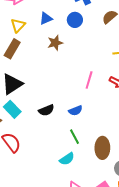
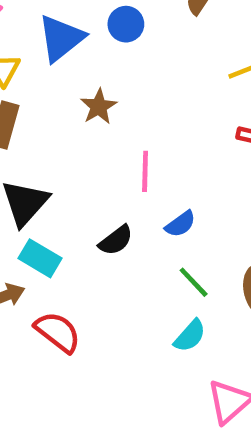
blue triangle: (46, 19) -> (61, 38), size x1.6
brown star: (55, 43) -> (99, 107), moved
pink line: (89, 80) -> (145, 171), moved

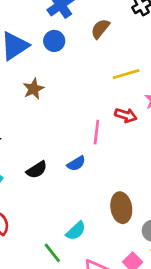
pink line: (145, 171) -> (96, 132), moved
green line: (194, 282) -> (52, 253), moved

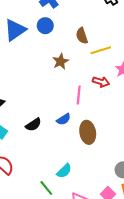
brown semicircle: (100, 29) -> (82, 36), moved, turned -56
brown star: (33, 89) -> (60, 61), moved
brown ellipse: (121, 208) -> (88, 132), moved

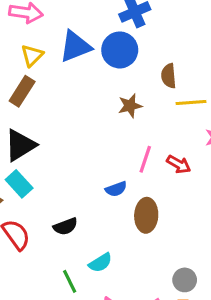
blue circle: (45, 26) -> (120, 50), size x1.5
red arrow: (101, 82) -> (179, 164), moved
black semicircle: (33, 125) -> (65, 226), moved

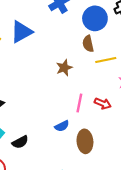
blue circle: (120, 50) -> (95, 18), moved
black semicircle: (65, 226) -> (20, 142), moved

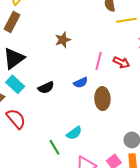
brown star: (64, 68) -> (63, 40), moved
black semicircle: (20, 142) -> (46, 88), moved

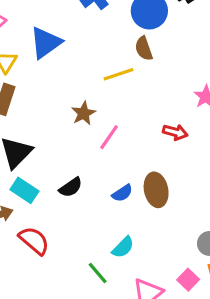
yellow line: (126, 20) -> (118, 74), moved
pink line: (99, 61) -> (109, 137), moved, turned 30
blue semicircle: (81, 83) -> (122, 193), moved

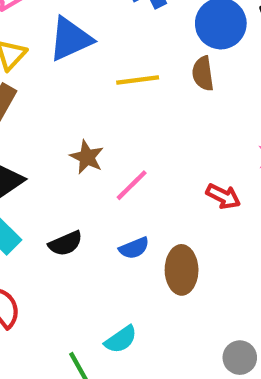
yellow line: (118, 74) -> (138, 80), moved
brown star: (84, 113) -> (87, 157), moved, turned -30
blue semicircle: (122, 193) -> (134, 248), moved

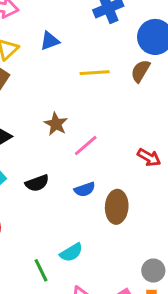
blue triangle: (70, 39) -> (50, 41), size x0.6
brown semicircle: (203, 74) -> (140, 71), turned 35

